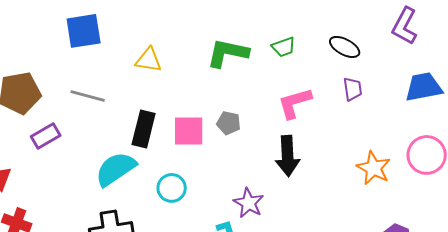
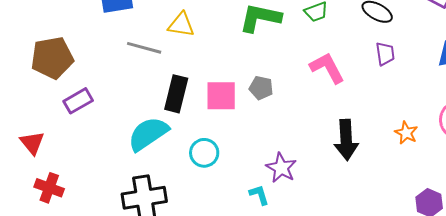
gray line: (88, 96) -> (144, 48), moved
pink L-shape: (295, 103) -> (327, 68), turned 78
black arrow: (288, 156) -> (346, 140), moved
orange star: (374, 168) -> (406, 133), size x0.7

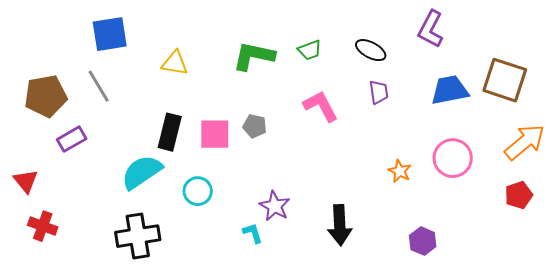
gray line: (144, 48) -> (99, 86), moved, turned 44
black arrow: (346, 140) -> (340, 225), moved

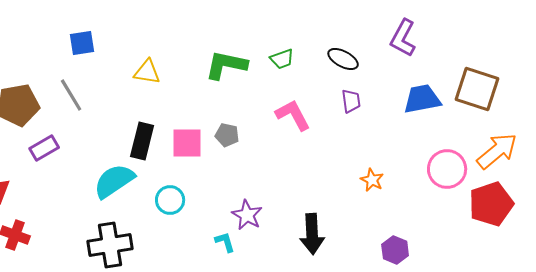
blue square: (110, 34) -> (82, 43), size x0.7
pink circle: (453, 158) -> (447, 169), moved
red pentagon: (519, 195) -> (491, 204), size x1.6

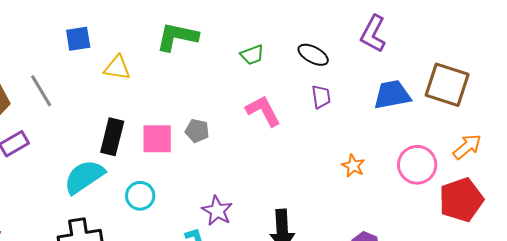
blue square: (82, 43) -> (78, 39), moved
green L-shape: (226, 65) -> (177, 37), moved
orange arrow: (497, 151) -> (467, 147), size x0.7
orange star: (372, 180) -> (353, 166), moved

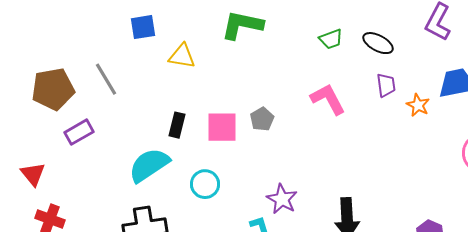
green trapezoid: (252, 55) -> (331, 39), moved
gray pentagon: (197, 131) -> (262, 119), turned 30
black rectangle: (112, 137) -> (177, 125), size x0.7
orange star: (353, 166) -> (418, 105), moved

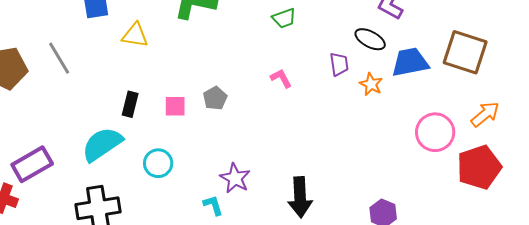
black ellipse: (378, 43) -> (370, 39), moved
pink L-shape: (328, 99) -> (281, 78), size x0.6
pink square: (222, 127) -> (175, 106), size x0.7
purple rectangle: (79, 132) -> (32, 164), moved, size x1.4

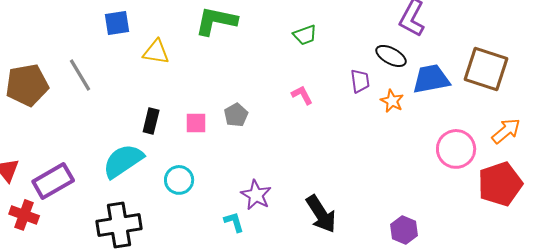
black arrow: (300, 197) -> (321, 214), turned -30

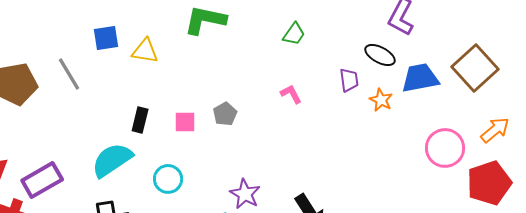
blue square: (117, 23) -> (106, 38), moved
green trapezoid: (305, 35) -> (294, 34), turned -35
brown square: (486, 69) -> (475, 68), turned 30

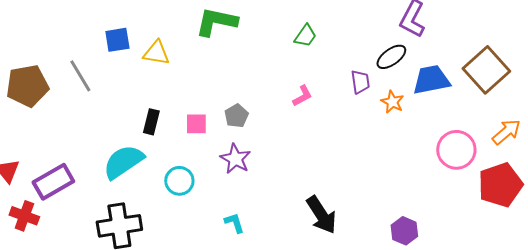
black ellipse: (380, 55) -> (391, 57), turned -64
pink L-shape: (291, 94) -> (302, 96), turned 90
purple star: (245, 194) -> (235, 159), moved

